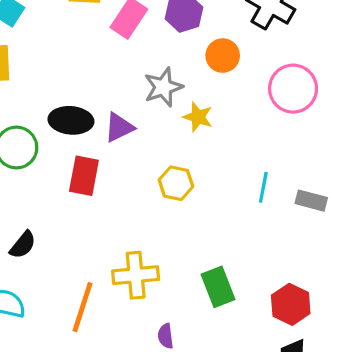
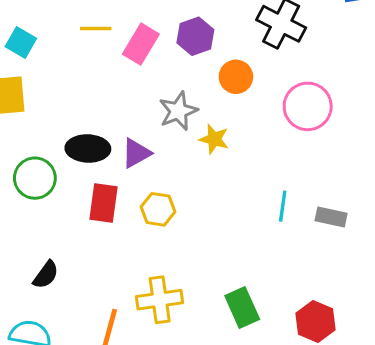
yellow hexagon: (176, 183) -> (158, 209), moved

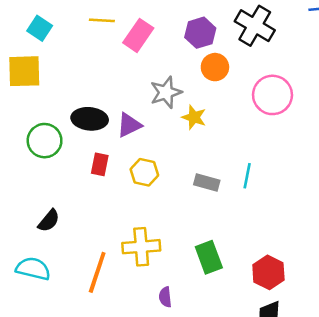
purple hexagon: (195, 36) -> (200, 33), moved
red rectangle: (103, 203) -> (100, 164), size x0.7
gray rectangle: (331, 217) -> (207, 182), moved

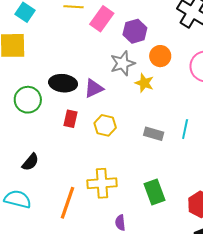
purple hexagon: (200, 33) -> (135, 31), moved
orange circle: (215, 67) -> (160, 56), moved

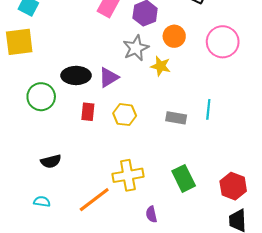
black semicircle: (30, 162) -> (51, 161), turned 42
cyan semicircle: (18, 199) -> (42, 202), size x0.6
orange line: (67, 203) -> (94, 200), turned 40

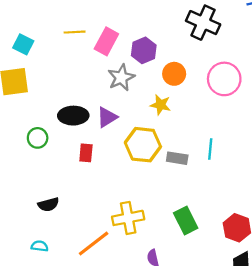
gray star: (136, 48) -> (121, 77), moved
green circle: (41, 97) -> (38, 138), size x0.7
yellow hexagon: (125, 115) -> (143, 145), moved, size x1.5

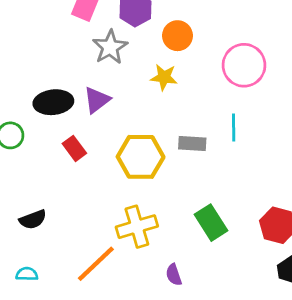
pink circle: (224, 79) -> (244, 65), moved
yellow hexagon: (143, 145) -> (141, 157), moved
red rectangle: (86, 153) -> (74, 148), turned -36

